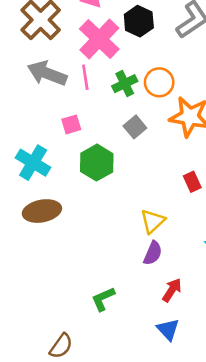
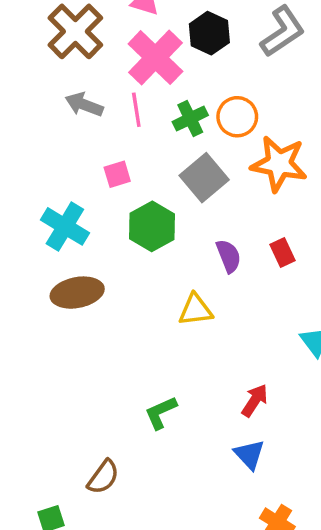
gray arrow: (47, 73) -> (84, 105), size x0.7
gray square: (135, 127) -> (204, 178), size x1.5
yellow triangle: (153, 221) -> (195, 310), moved, turned 36
purple semicircle: (153, 253) -> (229, 256), moved, turned -45

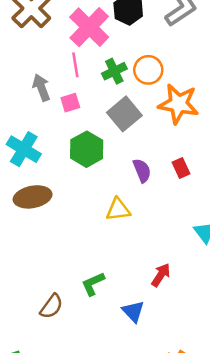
gray arrow: (84, 105) -> (41, 88), moved, turned 48
pink square: (117, 174) -> (70, 103), moved
blue triangle: (249, 454) -> (133, 311), moved
brown semicircle: (103, 477) -> (51, 306), moved

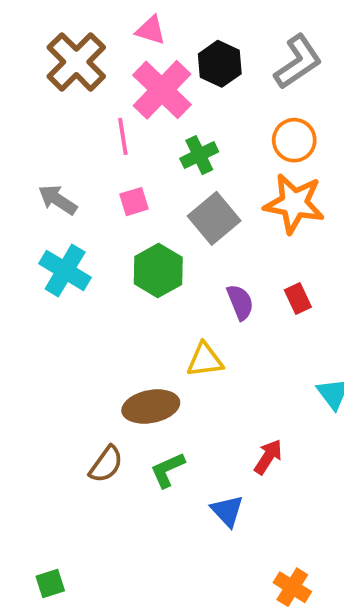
pink line: (75, 65) -> (123, 136), moved
orange circle: (148, 70) -> (294, 140), moved
gray arrow: (41, 88) -> (58, 200), moved, turned -36
brown ellipse: (33, 197) -> (151, 407), moved
brown semicircle: (51, 306) -> (106, 464), moved

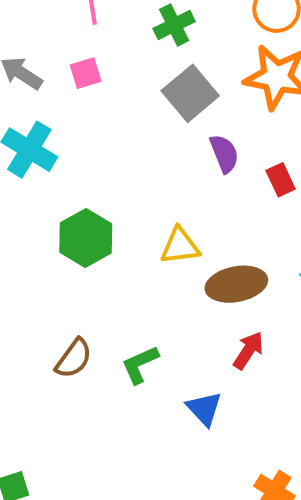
pink square: (134, 202) -> (86, 73), moved
green hexagon: (158, 271) -> (86, 238), moved
purple semicircle: (240, 302) -> (224, 154), moved
brown ellipse: (151, 407) -> (236, 284), moved

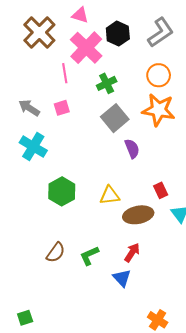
red rectangle: (281, 180) -> (161, 190), moved
red arrow: (248, 350) -> (132, 253), moved

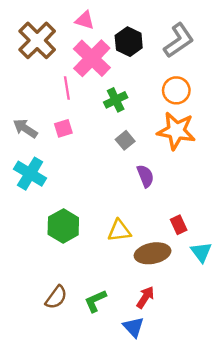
gray square: (115, 118) -> (125, 140), size x0.6

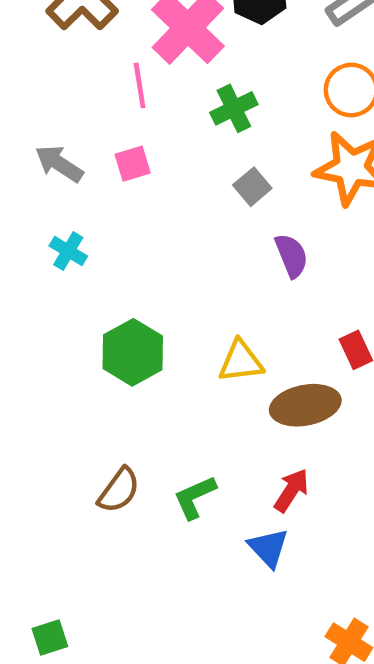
cyan cross: (30, 174) -> (68, 251), size x0.6

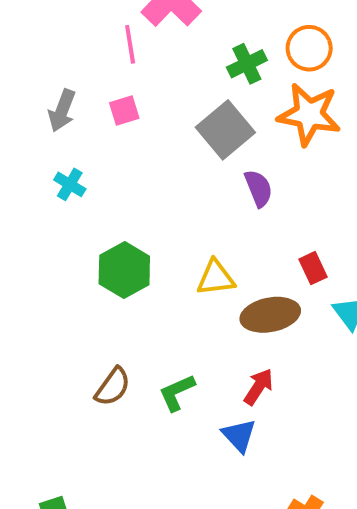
green cross: (234, 108) -> (247, 64), moved
gray arrow: (59, 164) -> (62, 110), turned -102
gray square: (252, 187) -> (225, 130), size x1.8

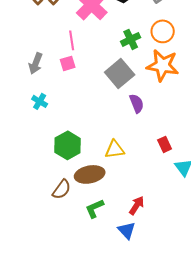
pink line: (130, 44) -> (72, 40), moved
brown ellipse: (270, 315) -> (90, 174), moved
brown semicircle: (113, 387) -> (62, 189), moved

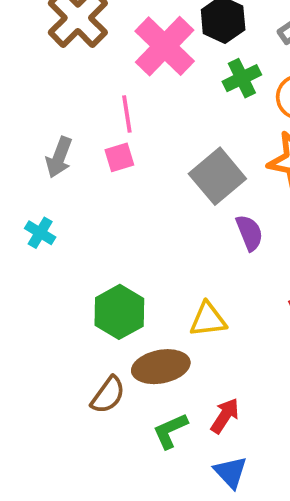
green cross: (131, 39) -> (242, 78), moved
cyan cross: (40, 101) -> (40, 233), moved
red arrow: (137, 205) -> (225, 416), moved

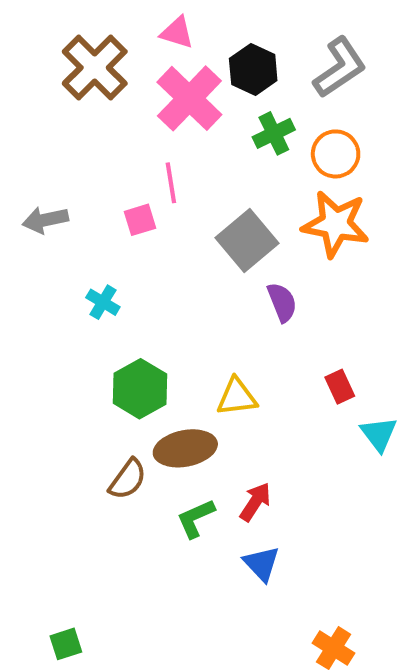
pink line: (127, 114) -> (171, 183), moved
gray arrow: (59, 157) -> (45, 220), moved, turned 57
cyan cross: (40, 233) -> (103, 302), moved

